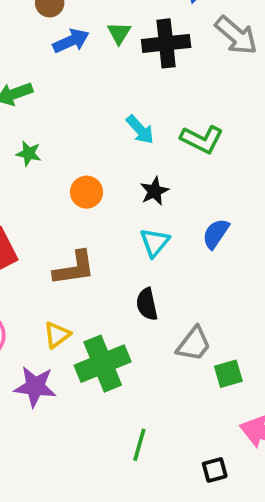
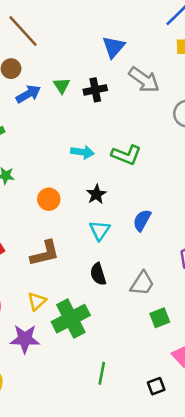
black cross: (166, 43) -> (95, 90), size x0.7
cyan arrow: (140, 130) -> (82, 152), turned -35
gray trapezoid: (194, 344) -> (142, 283), moved

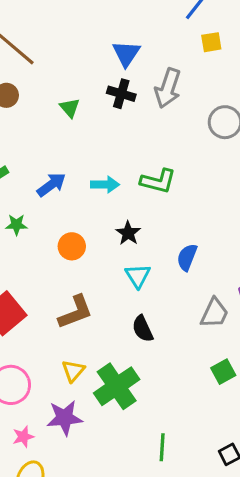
gray arrow: (144, 80) -> (168, 88), turned 80
black cross: (95, 90) -> (121, 94), moved, turned 35
blue arrow: (28, 94) -> (51, 185), moved
gray trapezoid: (142, 283) -> (214, 313), moved

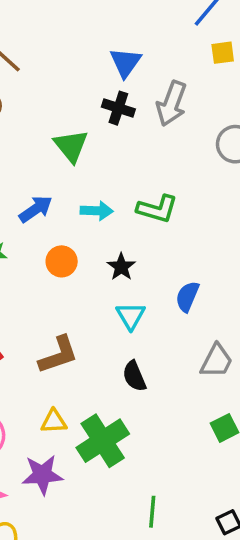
green triangle: (70, 108) -> (71, 146), moved, size x1.5
orange circle: (72, 246) -> (62, 261), moved
yellow triangle: (73, 371) -> (54, 421), turned 45

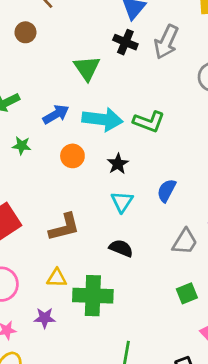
cyan arrow: (97, 211) -> (102, 119), size x1.6
black semicircle: (134, 376) -> (121, 248), turned 130
green cross: (103, 441) -> (93, 296), turned 30
purple star: (42, 475) -> (45, 318), size x0.7

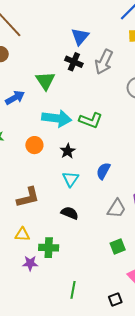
blue arrow: (56, 114) -> (15, 98), moved
green cross: (93, 296) -> (49, 248), size x0.7
purple star: (45, 318) -> (30, 263), moved

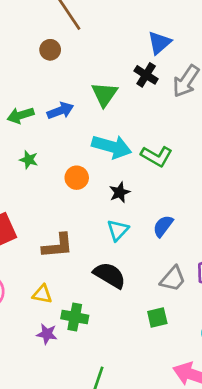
black semicircle: (70, 213) -> (110, 275), size x1.4
green square: (118, 246) -> (157, 318), moved

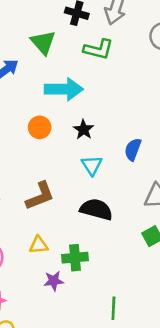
green L-shape: (157, 156) -> (98, 49), moved

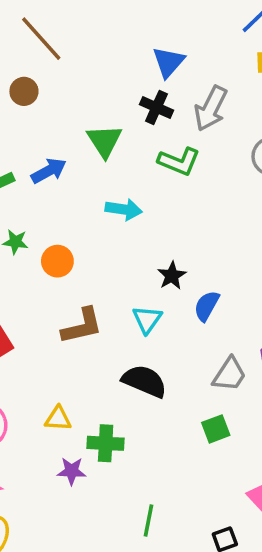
cyan arrow: (64, 89) -> (124, 209), size x0.7
orange circle: (40, 127) -> (57, 261), moved
black star: (84, 130) -> (172, 276), moved
brown L-shape: (40, 196) -> (82, 326), moved

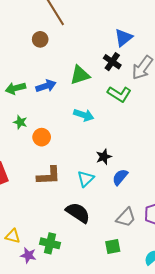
green triangle: (104, 141) -> (80, 75), turned 35
yellow triangle: (58, 419) -> (13, 236), moved

